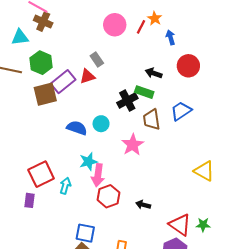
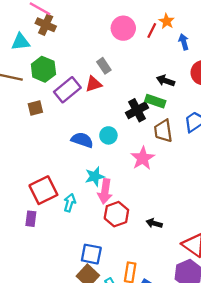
brown square: (45, 94) -> (35, 108), moved, size x0.6

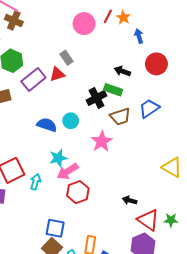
red line: (152, 30) -> (108, 16), moved
brown trapezoid: (163, 131) -> (120, 117), turned -100
pink arrow: (105, 191) -> (68, 171), turned 50
black arrow: (154, 223) -> (130, 200), moved

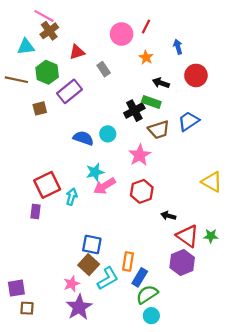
orange star: (123, 17) -> (146, 57), moved
brown cross: (14, 20) -> (49, 31), turned 30
red triangle: (57, 74) -> (77, 52), moved
red hexagon: (78, 192) -> (142, 191), moved

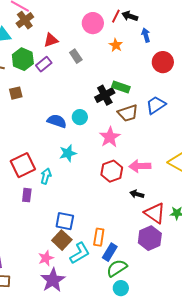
black arrow: (161, 83) -> (130, 16), moved
purple rectangle: (69, 91) -> (44, 64), moved, size x0.7
pink arrow: (105, 186) -> (140, 166), moved, turned 30
purple rectangle: (35, 211) -> (27, 195), moved

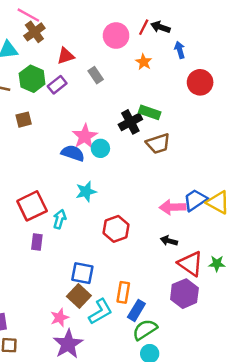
blue trapezoid: (156, 105) -> (195, 200), moved
pink star: (110, 137) -> (85, 136), moved
red hexagon: (112, 171) -> (116, 229), moved

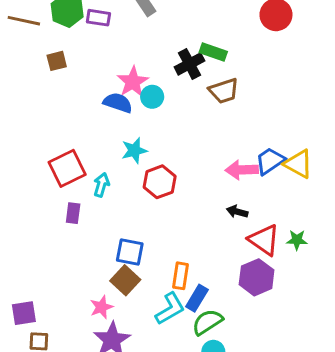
purple rectangle: (57, 85) -> (98, 18), turned 48
red hexagon: (116, 229) -> (160, 182), moved
cyan L-shape: (100, 312) -> (170, 309), moved

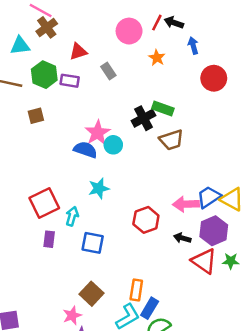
red hexagon: (160, 182) -> (146, 220), moved
blue square: (130, 252) -> (93, 243), moved
purple hexagon: (257, 277) -> (214, 231), moved

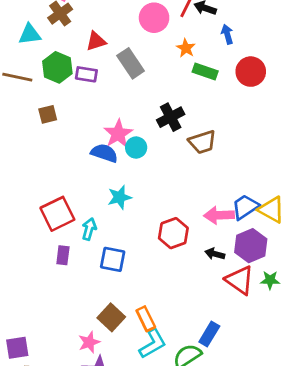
gray rectangle: (108, 71) -> (131, 63), size x1.5
green rectangle: (163, 108) -> (205, 72), moved
orange rectangle: (136, 290) -> (146, 319), moved, turned -35
blue rectangle: (150, 308) -> (209, 334), moved

